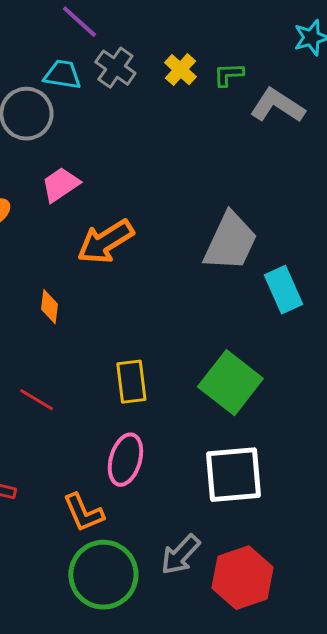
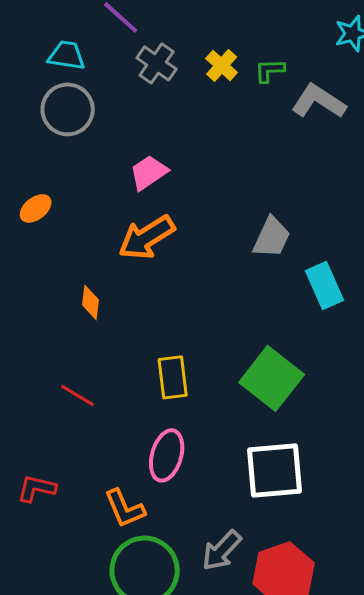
cyan trapezoid: (62, 75) -> (67, 55), moved
pink trapezoid: (60, 185) -> (149, 172), moved
gray trapezoid: (230, 242) -> (272, 237), size x0.7

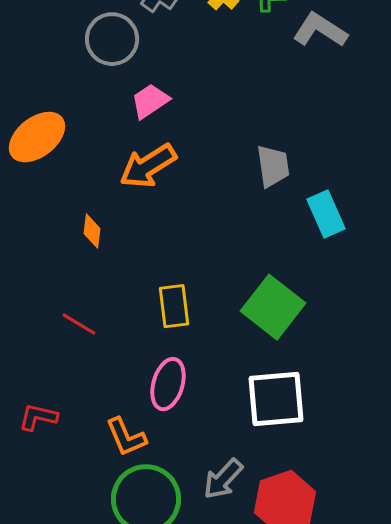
gray circle: (68, 109) -> (112, 39), moved
orange ellipse: (36, 208) -> (37, 137), size x1.8
gray trapezoid: (272, 237) -> (273, 166), turned -33

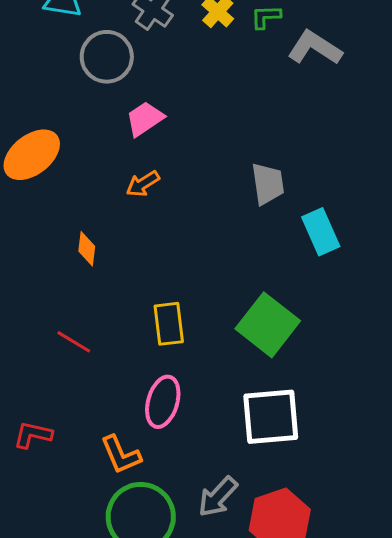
orange arrow: (148, 166) -> (143, 184), size x0.6

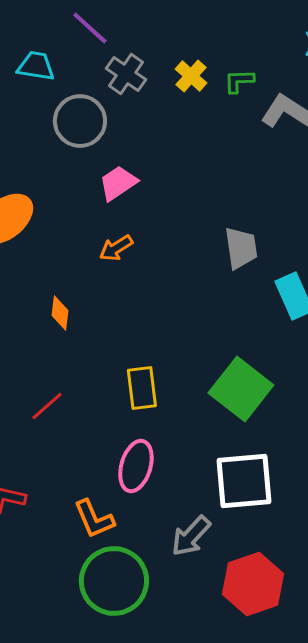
red line: (74, 342) -> (47, 406), turned -72
gray arrow: (218, 497) -> (191, 536), moved

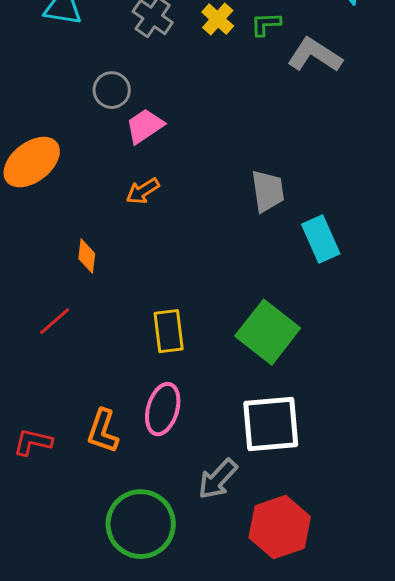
gray circle: (80, 121) -> (112, 90), moved, size x0.7
red line: (47, 406) -> (55, 321), moved
orange L-shape: (94, 519) -> (103, 431), moved, turned 42

